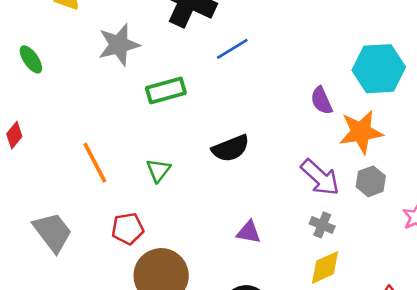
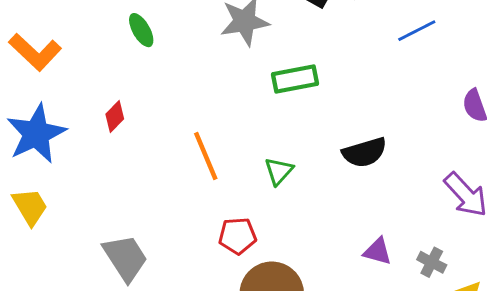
blue line: (232, 49) -> (417, 31), moved
gray cross: (322, 225) -> (432, 262), moved
gray trapezoid: (53, 232) -> (125, 258), moved

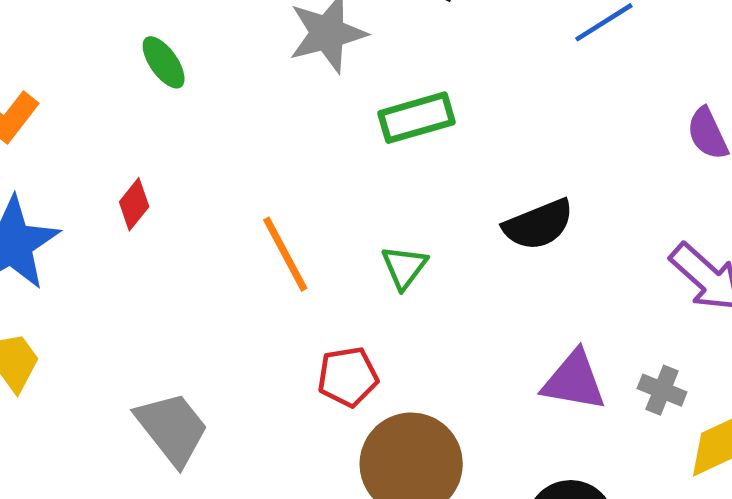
purple triangle: (378, 251) -> (574, 381), size x1.4

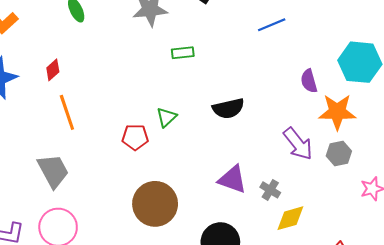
green rectangle: (416, 118) -> (183, 53), size x0.7
orange line: (285, 254) -> (67, 112), moved
red pentagon: (348, 377) -> (135, 137), moved

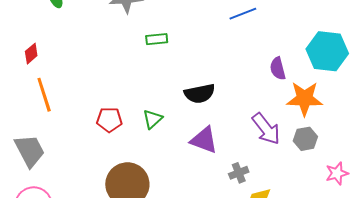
green triangle: (166, 117) -> (153, 119), moved
purple triangle: (232, 179) -> (204, 140), moved
gray cross: (270, 190) -> (239, 173), turned 36

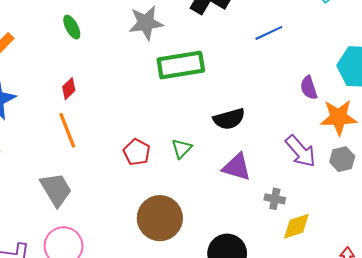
green rectangle: (157, 39) -> (181, 65), size x2.0
red diamond: (31, 54) -> (69, 89), moved
red pentagon: (109, 120) -> (137, 152), turned 30
gray cross: (239, 173) -> (275, 199), turned 36

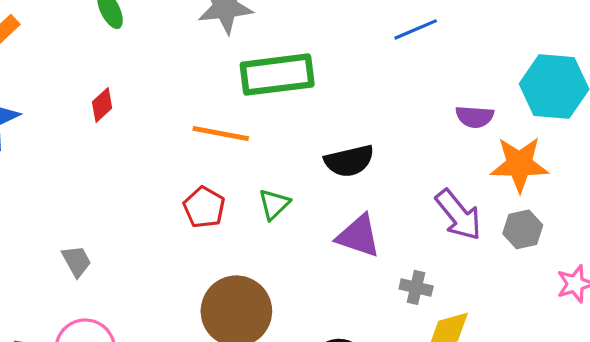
purple semicircle: (309, 88) -> (475, 117), turned -70
orange line: (67, 130) -> (221, 133), moved, turned -60
gray trapezoid: (56, 190) -> (77, 261), size x0.6

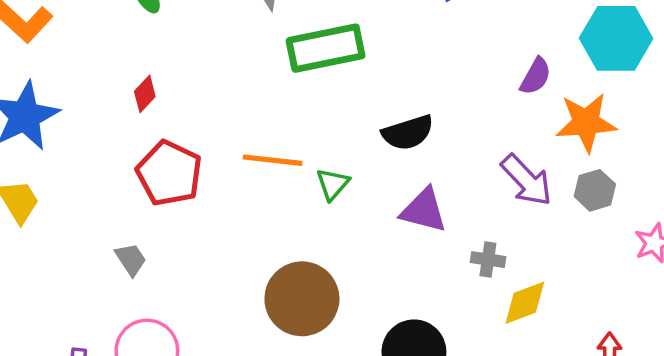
purple semicircle: (475, 117) -> (536, 76), turned -60
orange line: (221, 133) -> (273, 160), moved
red pentagon: (204, 207) -> (169, 173), moved, size x1.5

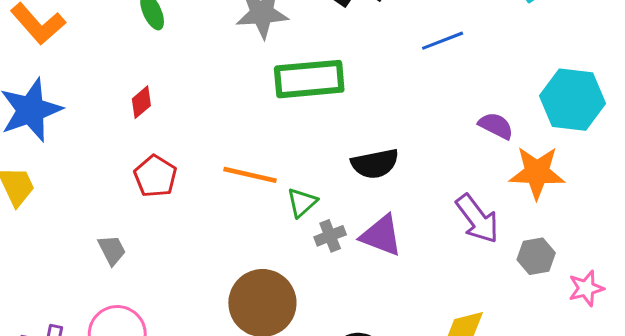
purple semicircle: (536, 76) -> (496, 126), turned -99
red pentagon: (169, 173) -> (155, 176), size x0.7
gray hexagon: (595, 190) -> (536, 256), moved
gray cross: (488, 260) -> (330, 236), moved, turned -36

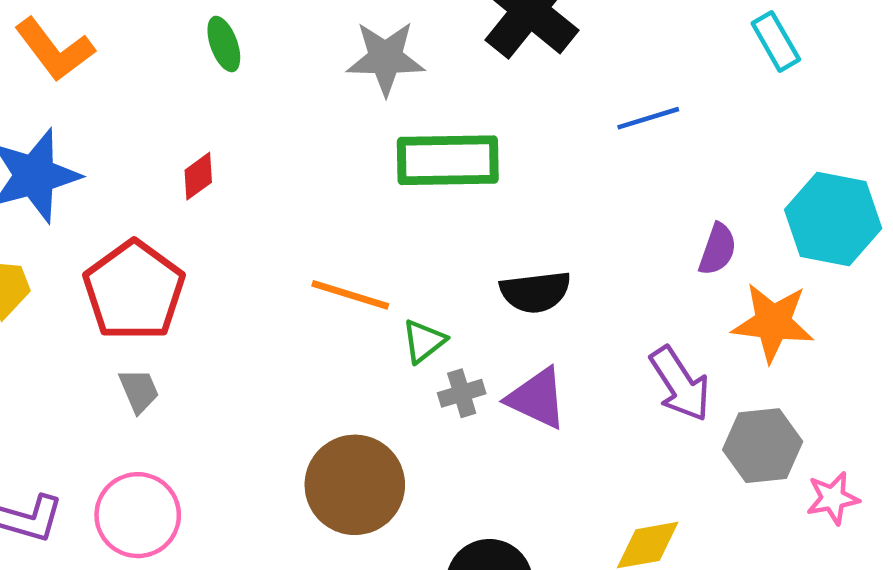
purple semicircle: (496, 126) -> (718, 249), turned 78
red pentagon: (155, 176) -> (134, 291), moved, size x1.6
gray hexagon: (536, 256) -> (763, 446), size x1.4

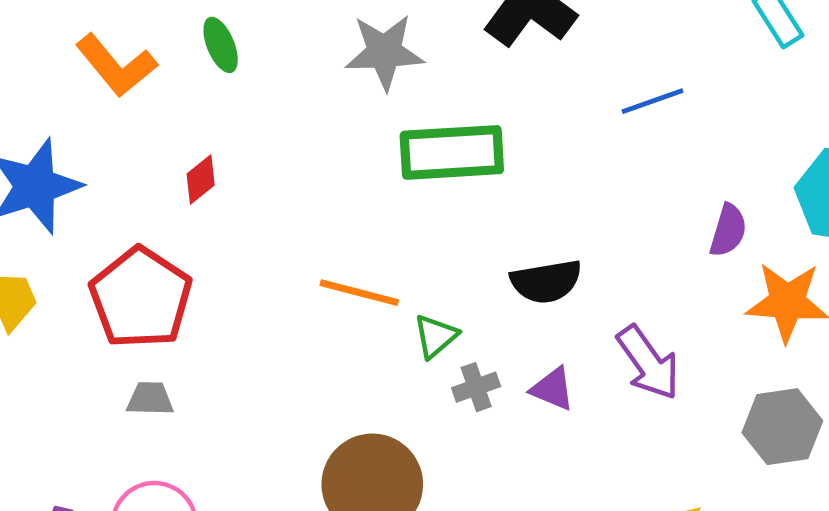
orange L-shape: (54, 50) -> (116, 66), moved
purple arrow: (680, 384) -> (648, 363), moved
gray trapezoid: (139, 391) -> (150, 399), turned -63
purple triangle: (537, 398) -> (552, 389), size x0.7

